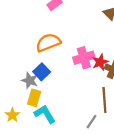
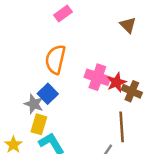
orange semicircle: (48, 43) -> (55, 59), turned -55
pink cross: (84, 58) -> (97, 77), turned 36

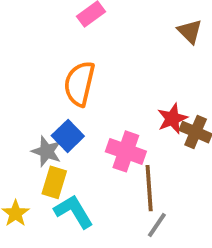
pink cross: (97, 77) -> (126, 151), moved
brown line: (122, 127) -> (149, 188), moved

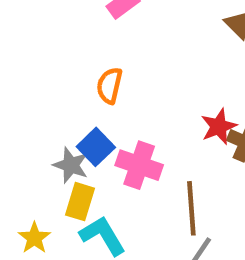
orange semicircle: (79, 84) -> (109, 86), size x0.7
pink cross: (126, 151) -> (139, 165), moved

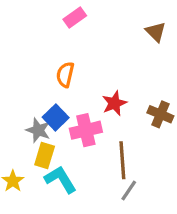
red star: (219, 126) -> (114, 103), moved
pink cross: (139, 165) -> (86, 130), turned -32

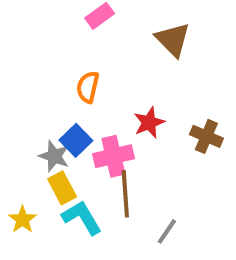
brown triangle: (156, 32) -> (173, 40), moved, size x1.4
yellow rectangle: (45, 156) -> (62, 188), turned -45
brown line: (122, 160) -> (125, 194), moved

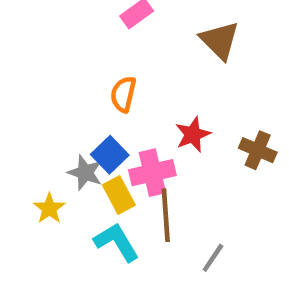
yellow rectangle: (62, 188) -> (119, 195), moved
yellow star: (22, 220) -> (49, 208), moved

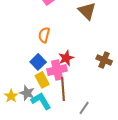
red star: (193, 135) -> (66, 58), moved
gray star: (85, 173) -> (27, 93), moved
yellow star: (49, 208) -> (11, 96), moved

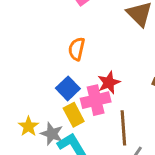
brown line: (63, 89) -> (123, 128), moved
yellow star: (11, 96) -> (28, 126), moved

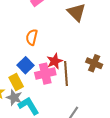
yellow rectangle: (74, 115) -> (16, 82), moved
brown line: (123, 128) -> (66, 74), moved

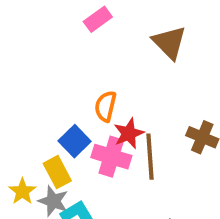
orange semicircle: (32, 37) -> (106, 106), moved
pink cross: (45, 74) -> (111, 157), turned 30

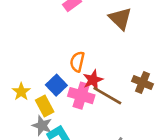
brown line: (150, 157) -> (107, 96), turned -56
yellow star: (22, 191) -> (21, 92), moved

